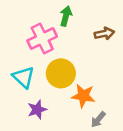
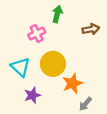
pink cross: (42, 39) -> (37, 34), size x0.7
orange star: (83, 96) -> (72, 83), turned -30

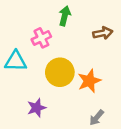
cyan triangle: (20, 67) -> (16, 61), moved, turned -42
orange star: (72, 83) -> (89, 81), moved

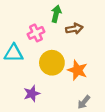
brown arrow: (103, 33) -> (74, 29), moved
orange star: (89, 81) -> (77, 70), turned -30

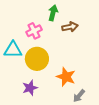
yellow circle: (52, 63) -> (37, 59), moved
orange star: (77, 70) -> (66, 77), moved

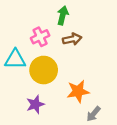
brown arrow: (70, 27) -> (72, 39), moved
orange star: (66, 77) -> (78, 91), turned -30

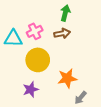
green arrow: (63, 15) -> (65, 13), moved
cyan triangle: (15, 59) -> (13, 39), moved

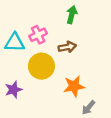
brown arrow: (62, 33) -> (67, 47), moved
purple star: (31, 90) -> (13, 90), moved

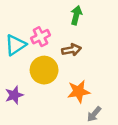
cyan triangle: (15, 43) -> (15, 45), turned -35

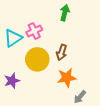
brown arrow: (71, 50) -> (62, 52), moved, turned 119

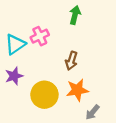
yellow circle: (37, 59) -> (44, 95), moved
purple star: (12, 81) -> (14, 76), moved

